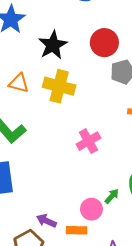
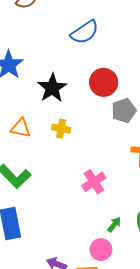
yellow cross: (59, 86) -> (61, 129), size x0.6
green arrow: (112, 196) -> (114, 225), moved

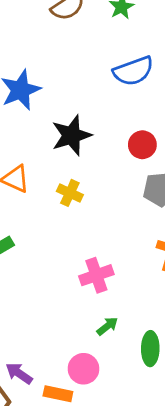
red circle: (104, 82) -> (142, 145), size x0.7
green arrow: (114, 225) -> (107, 326), moved

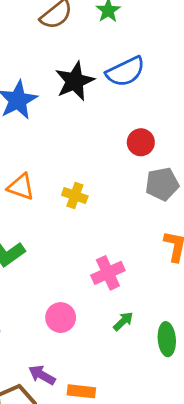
black star: (71, 135) -> (75, 81), moved
pink circle: (83, 369) -> (61, 318), moved

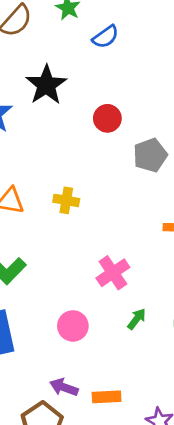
blue semicircle: (125, 72) -> (106, 37), moved, size x0.7
red circle: (141, 142) -> (107, 118), moved
gray pentagon: (162, 184) -> (150, 155), moved

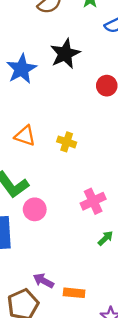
pink circle: (73, 326) -> (35, 209), moved

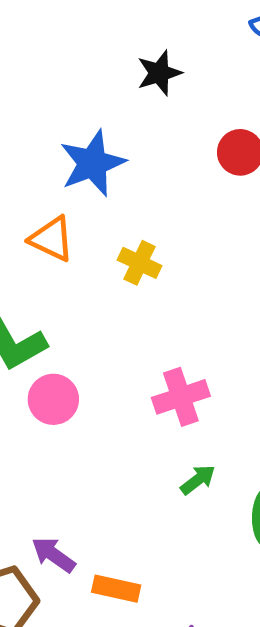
black star: (65, 54) -> (159, 73), size x0.7
blue star: (21, 69) -> (92, 163), moved

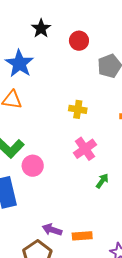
black star: (159, 73) -> (41, 28), moved
yellow cross: (140, 263) -> (78, 109), moved

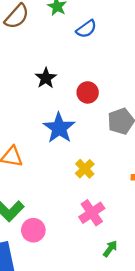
blue star: (19, 64) -> (59, 128), moved
yellow cross: (78, 109) -> (85, 169), turned 36

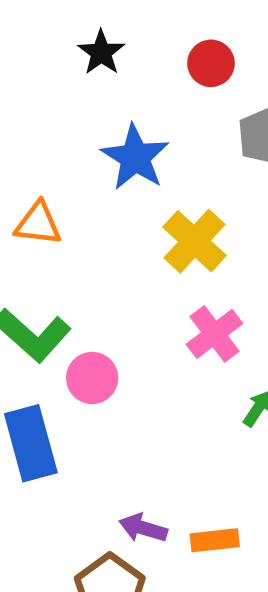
red circle: (88, 92) -> (211, 63), moved
yellow cross: (85, 169) -> (195, 241), size x1.5

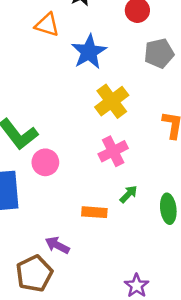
orange triangle: (38, 224) -> (47, 25), moved
orange rectangle: (215, 540) -> (94, 212), moved

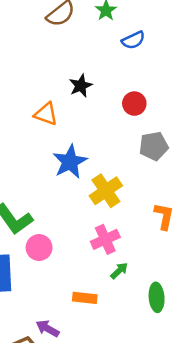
blue star: (89, 52) -> (70, 162), moved
green arrow: (129, 194) -> (119, 271), moved

